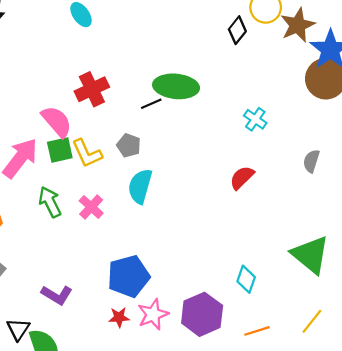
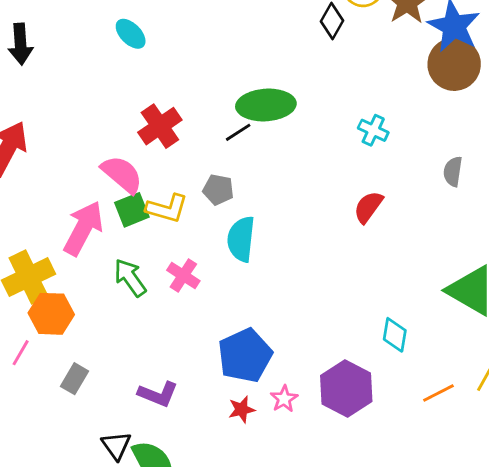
yellow L-shape: (87, 153) -> (167, 208), turned -40
pink star: (153, 314) -> (284, 399), size x0.7
orange line: (257, 331) -> (438, 393), moved

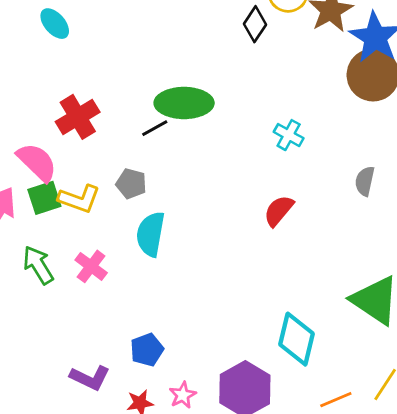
cyan diamond: (395, 335) -> (297, 339), size x1.5
blue pentagon: (245, 356) -> (147, 350), size x0.6
purple L-shape: (158, 394) -> (90, 378), moved

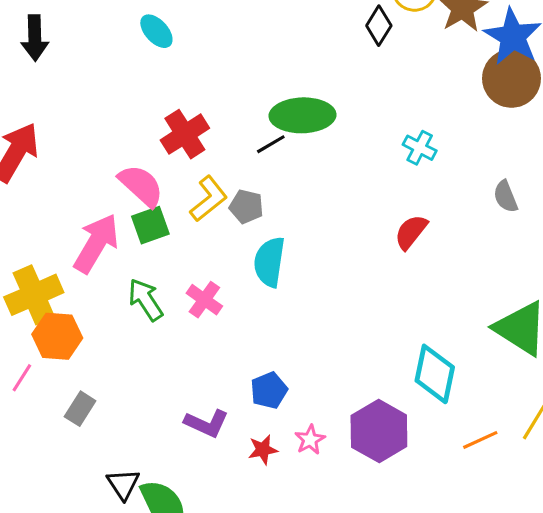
gray semicircle: (365, 181) -> (506, 196), turned -32
yellow L-shape: (79, 199) -> (209, 199), moved, turned -57

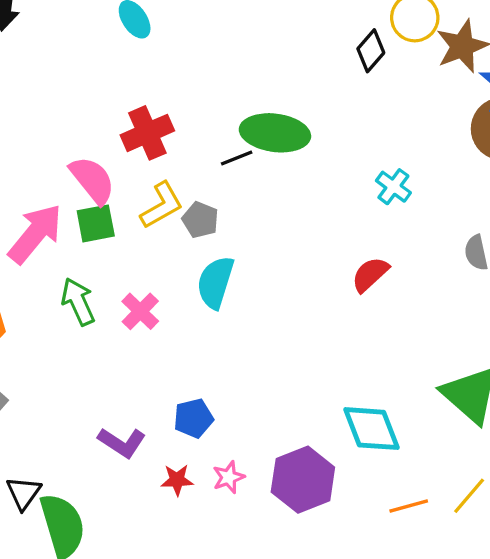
cyan diamond: (435, 374) -> (372, 429), turned -42

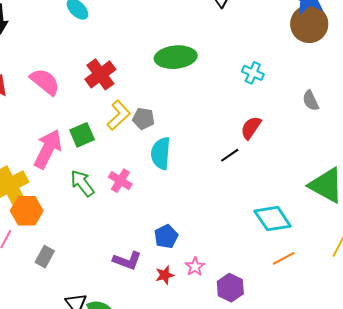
black line: (237, 158) -> (230, 155), moved
pink semicircle: (92, 180) -> (45, 82), moved
purple hexagon: (303, 480) -> (230, 288), moved, size x0.7
orange line: (409, 506) -> (284, 258), moved

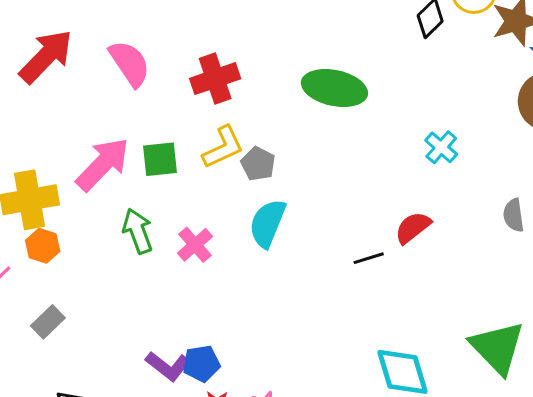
orange hexagon: (27, 211) -> (43, 246), size x0.7
blue pentagon: (166, 236) -> (201, 364), moved

